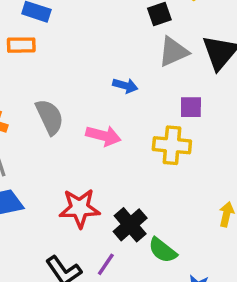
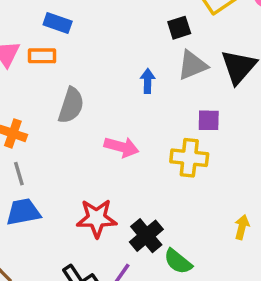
blue arrow: (125, 86) -> (148, 81), moved, turned -105
gray semicircle: (50, 117) -> (71, 105), moved, turned 42

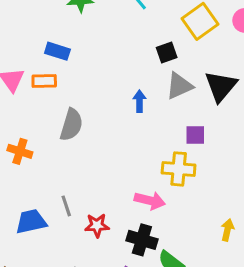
pink arrow: (122, 147) -> (150, 200), moved
gray line: (19, 174) -> (66, 206), moved
red star: (97, 218) -> (97, 225), size x0.7
black cross: (146, 236) -> (142, 240), turned -32

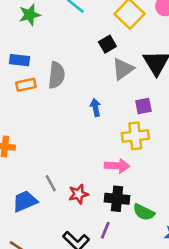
orange rectangle: (44, 81) -> (26, 85), moved
blue arrow: (140, 101) -> (95, 107), moved
gray semicircle: (71, 125) -> (56, 75), moved

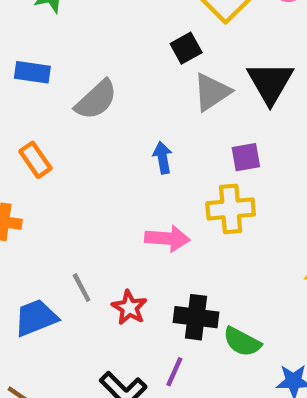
gray semicircle: (56, 75) -> (96, 100), turned 40
orange rectangle: (26, 85) -> (35, 160), moved, turned 66
pink arrow: (117, 166) -> (167, 238), moved
red star: (78, 194) -> (129, 308), turned -30

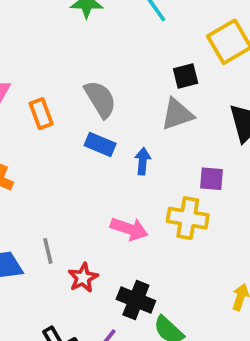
blue rectangle: (32, 72) -> (100, 145), moved
gray triangle: (212, 92) -> (177, 114), moved
gray semicircle: (96, 100) -> (100, 99), turned -93
orange rectangle: (35, 160) -> (41, 114), moved

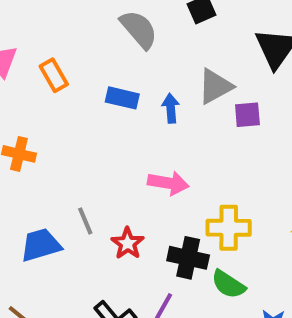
gray semicircle: (100, 99) -> (139, 29), moved
gray triangle: (177, 114) -> (215, 86), moved
yellow cross: (188, 218) -> (229, 228), moved

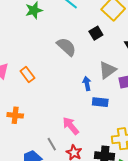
blue rectangle: (122, 98) -> (100, 102), moved
pink arrow: (168, 183) -> (71, 126), moved, turned -132

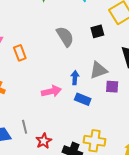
pink arrow: (71, 126) -> (51, 91), moved, turned 102

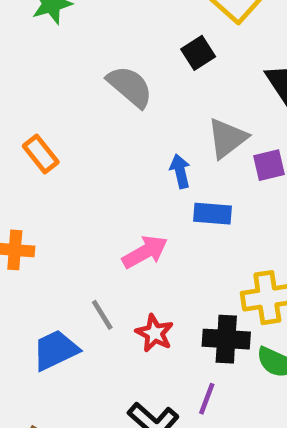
pink arrow: (51, 91) -> (145, 252), moved

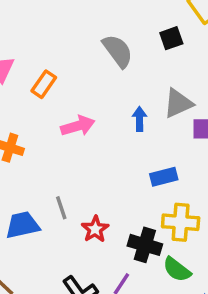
orange rectangle: (41, 154) -> (44, 84), turned 60
blue rectangle: (212, 214) -> (164, 177), moved, turned -32
pink arrow: (145, 252) -> (78, 126), moved

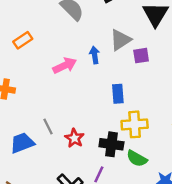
orange rectangle: (44, 84) -> (23, 40), turned 30
pink arrow: (78, 126) -> (65, 66), moved
blue rectangle: (164, 177) -> (118, 94), turned -72

